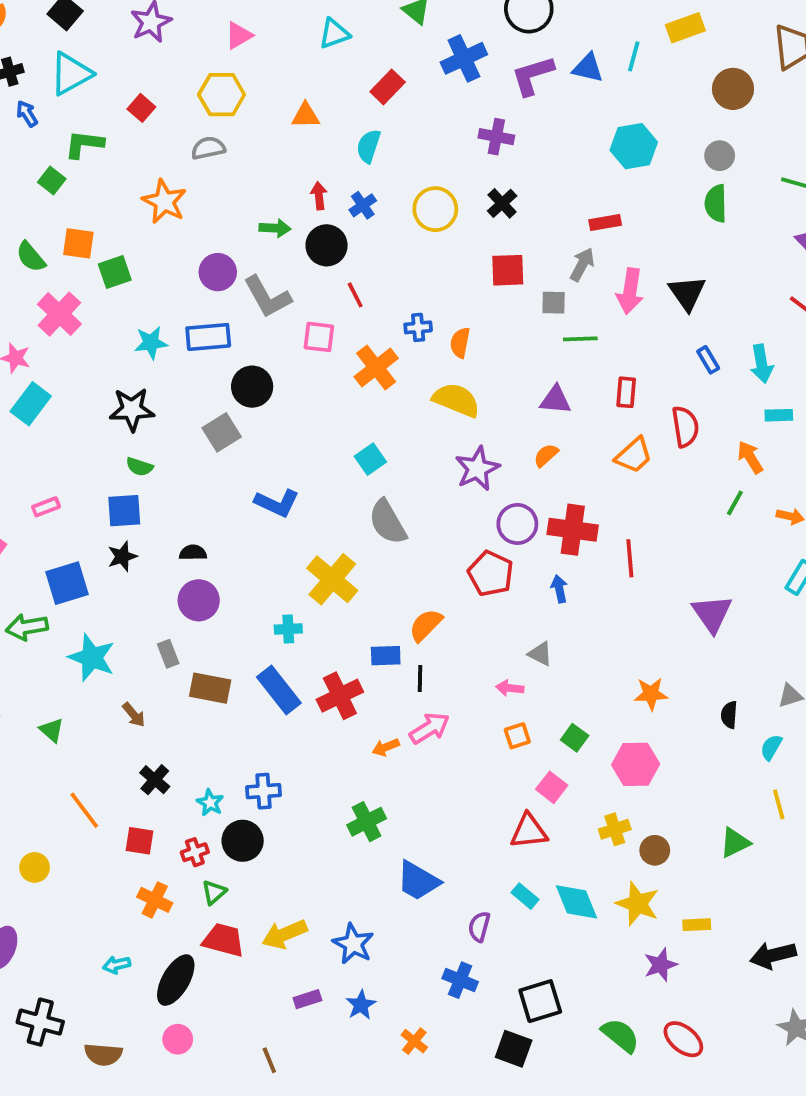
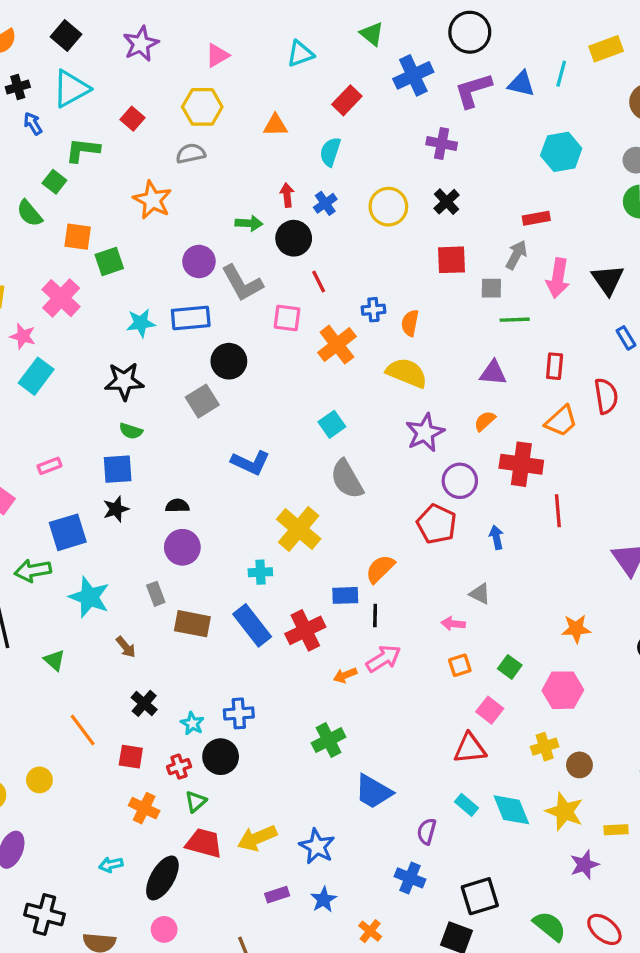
green semicircle: (31, 257) -> (29, 213), moved
red cross: (573, 530) -> (521, 464), moved

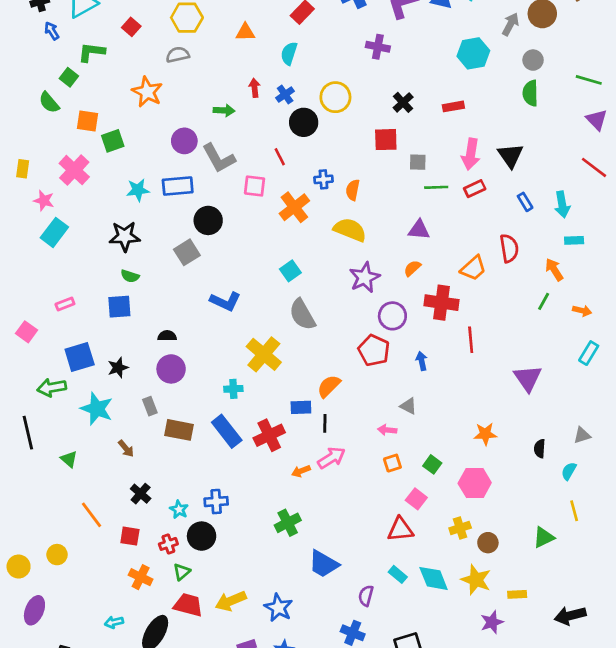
black cross: (447, 202) -> (403, 102), moved
black circle: (294, 238) -> (304, 122), moved
gray arrow: (516, 255) -> (510, 24), moved
red rectangle: (555, 366) -> (475, 189), moved, turned 60
black star: (116, 509) -> (118, 368), moved

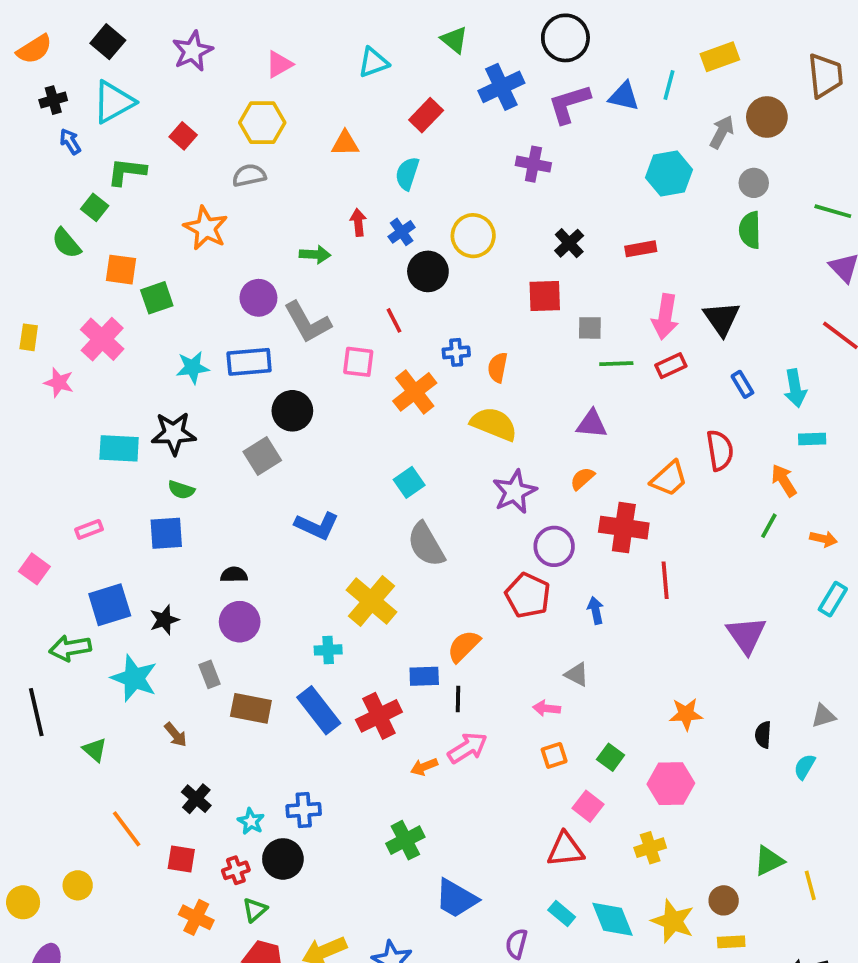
cyan rectangle: (54, 232) -> (119, 448), moved, turned 56
yellow line: (574, 511) -> (810, 885), moved
brown circle: (488, 543) -> (724, 900), moved

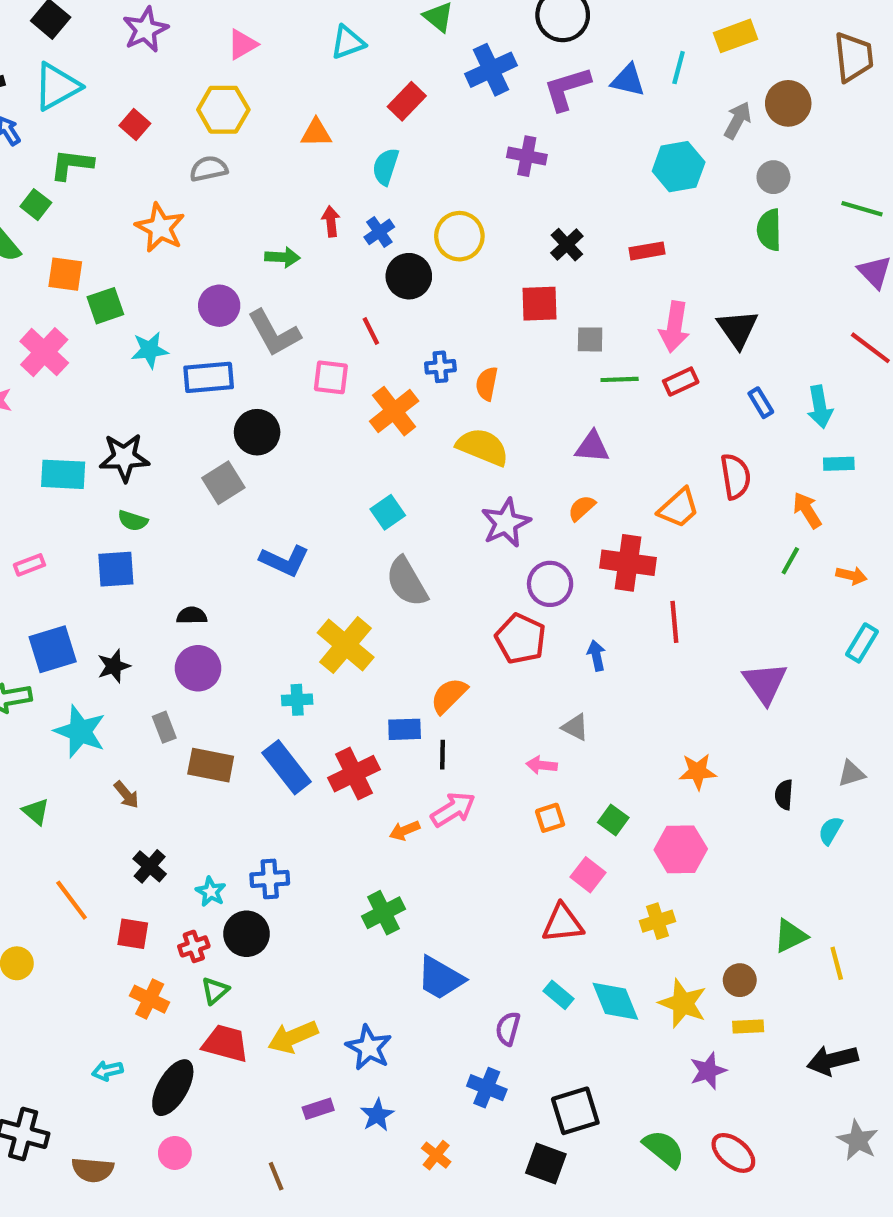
cyan star: (193, 367) -> (150, 350), moved

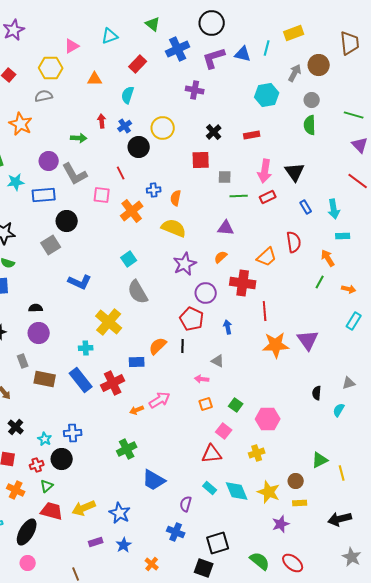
pink triangle: (242, 44) -> (72, 46), moved
black line: (443, 755) -> (183, 346), moved
orange star: (698, 771) -> (276, 345), moved, size x1.5

